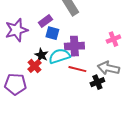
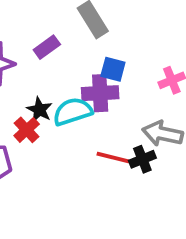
blue square: (52, 33) -> (113, 69), moved
red line: (77, 69) -> (113, 157), moved

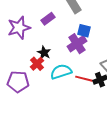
purple cross: (100, 93) -> (77, 44), turned -30
cyan semicircle: (73, 112) -> (61, 72), moved

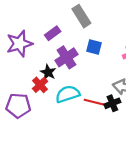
purple cross: (77, 44) -> (66, 57), moved

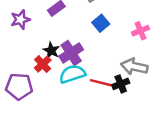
purple star: (19, 44) -> (20, 20), size x0.7
blue square: (94, 47) -> (101, 23), turned 35
purple cross: (66, 57) -> (71, 53), moved

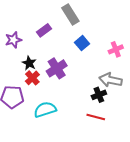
black star: (51, 50) -> (29, 63), moved
cyan semicircle: (72, 74) -> (45, 110), moved
red line: (101, 83) -> (96, 117), moved

